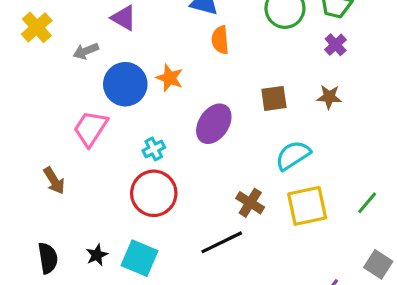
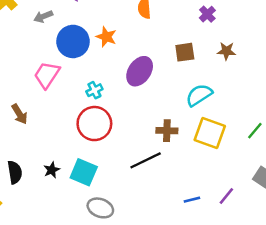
purple cross: (336, 45) -> (207, 14), moved
brown cross: (250, 203) -> (167, 131), turned -30
yellow square: (307, 206) -> (210, 133), turned 32

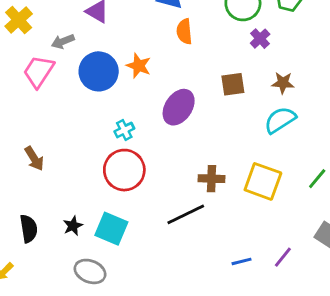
pink trapezoid: (47, 75) -> (39, 71), moved
cyan semicircle: (199, 95) -> (280, 120), moved
gray ellipse: (100, 208) -> (90, 271), moved

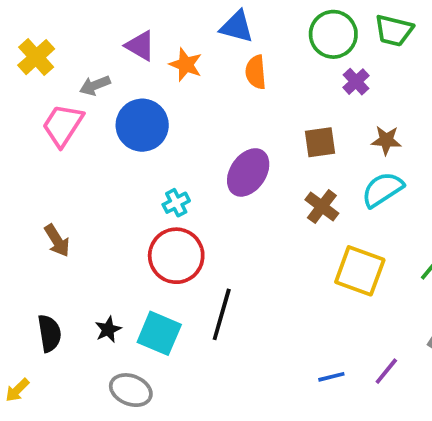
orange star: (139, 66) -> (186, 65), moved
brown cross: (211, 179) -> (322, 207), moved, turned 35
black line: (186, 214) -> (222, 314), moved, turned -48

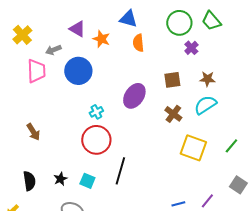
green trapezoid: (394, 31) -> (211, 21), turned 35
pink trapezoid: (63, 125) -> (36, 71), turned 145
cyan square: (159, 333) -> (87, 181), size x0.7

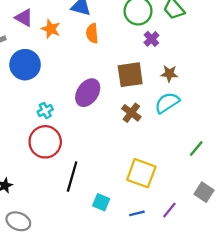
brown square: (172, 80) -> (130, 75), size x1.4
yellow square: (193, 148) -> (141, 173), moved
cyan square: (87, 181) -> (101, 202), moved

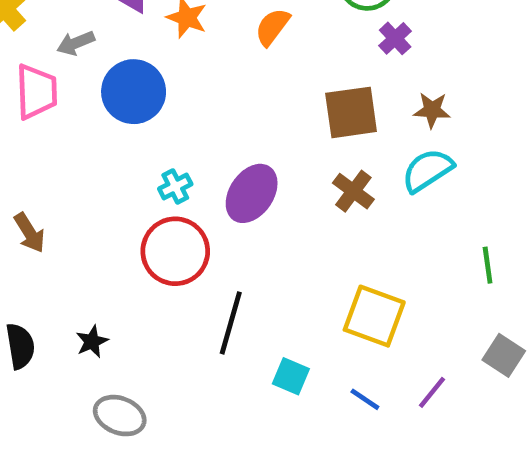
orange semicircle: (92, 33) -> (272, 27), turned 42
purple ellipse: (88, 93) -> (252, 193), moved
green line: (196, 149) -> (488, 265), turned -48
blue line: (137, 213) -> (365, 399), turned 48

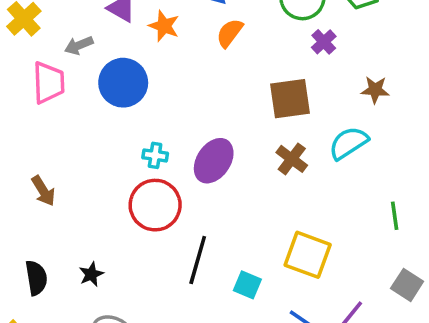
brown star: (432, 110) -> (375, 90), moved
cyan cross: (175, 186) -> (155, 155), turned 35
cyan square: (291, 376) -> (247, 285), moved

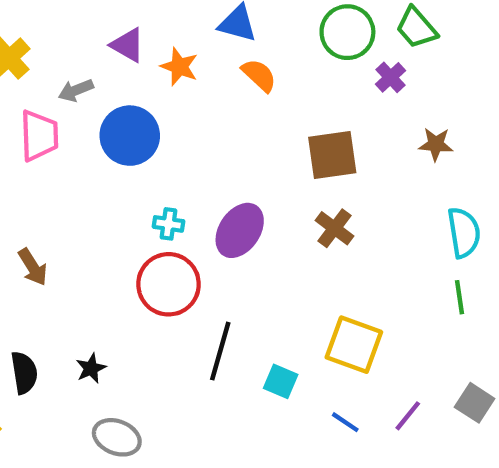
orange semicircle: (230, 33) -> (259, 75), turned 96
purple cross: (324, 42) -> (391, 77), moved
cyan semicircle: (349, 143) -> (464, 233), moved, turned 114
gray square: (407, 285) -> (475, 403), moved

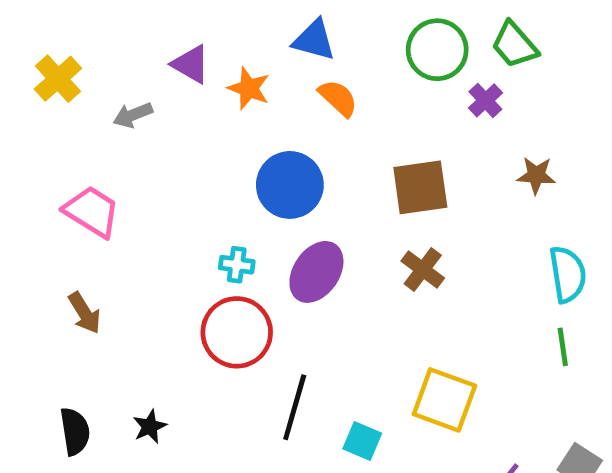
pink trapezoid: (39, 136) -> (92, 212), moved, turned -56
blue circle: (130, 136) -> (290, 185), moved

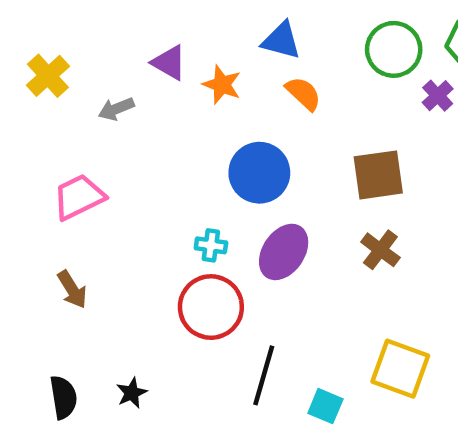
pink trapezoid: (92, 212) -> (79, 197), turned -58

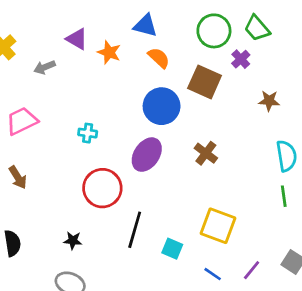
blue circle: (259, 173) -> (162, 106), moved
brown square: (378, 175) -> (205, 82), moved, turned 32
cyan cross: (211, 245) -> (88, 133), moved
black star: (132, 393) -> (73, 241), moved, turned 30

